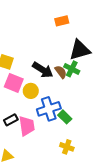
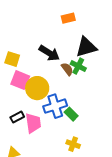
black arrow: (43, 70) -> (49, 53), moved
yellow circle: (31, 91) -> (37, 88), size x1.5

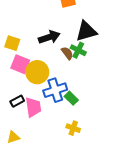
black arrow: (49, 53) -> (49, 37), turned -50

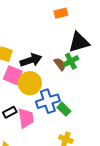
black arrow: (49, 37) -> (31, 60), moved
green cross: (78, 50) -> (71, 61), turned 35

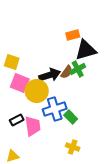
orange rectangle: (61, 13) -> (73, 35), moved
black arrow: (31, 60) -> (50, 75), moved
brown semicircle: (60, 64) -> (67, 72), turned 72

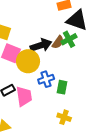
black triangle: (86, 50) -> (77, 20), turned 35
blue cross: (55, 109) -> (46, 79), size x0.7
green rectangle: (71, 117) -> (62, 87), turned 56

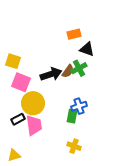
black triangle: (77, 20) -> (87, 49), size x0.7
yellow circle: (28, 61) -> (33, 103), moved
blue cross: (46, 79) -> (79, 106), moved

